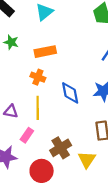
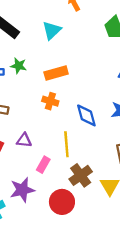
yellow line: (38, 108) -> (66, 144), moved

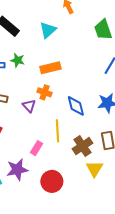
purple triangle: (24, 140) -> (29, 106), moved, turned 40
brown cross: (81, 175) -> (82, 146), moved

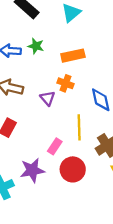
red circle: (52, 181) -> (73, 169), moved

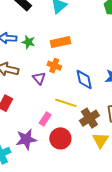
green star: (36, 46) -> (28, 42), moved
yellow line: (79, 127) -> (66, 103), turned -70

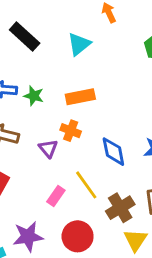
yellow line: (66, 103) -> (86, 185), turned 35
pink rectangle: (45, 119) -> (56, 196), moved

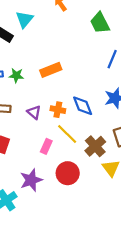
cyan triangle: (79, 44) -> (24, 19), moved
orange cross: (71, 131) -> (58, 110), moved

